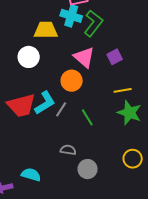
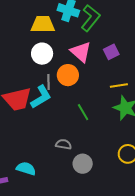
white circle: (29, 57) -> (42, 54), moved
gray line: (61, 109) -> (48, 82), moved, turned -35

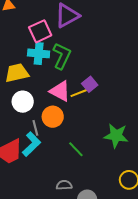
yellow line: (119, 86) -> (79, 93), moved

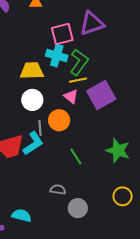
purple square: (90, 84) -> (101, 95), size x1.8
pink triangle: (60, 91) -> (71, 97), size x0.7
yellow line: (79, 93) -> (78, 80), moved

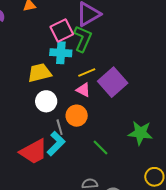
green L-shape: (79, 62) -> (83, 39), moved

